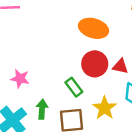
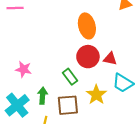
orange ellipse: (94, 28) -> (87, 26), turned 60

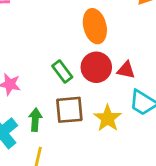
green rectangle: (70, 77) -> (62, 72), moved
brown square: (68, 105) -> (69, 110), moved

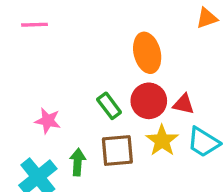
yellow star: (108, 118) -> (162, 141), moved

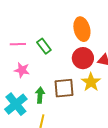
pink line: (35, 25) -> (18, 44), moved
green rectangle: (109, 106) -> (44, 46), moved

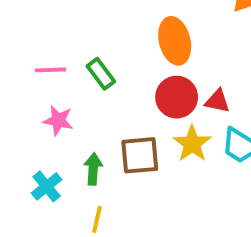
cyan cross: (16, 104) -> (47, 186), size x0.7

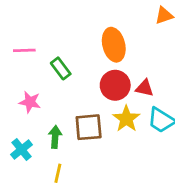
pink line: (50, 70) -> (24, 50), moved

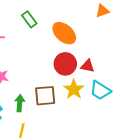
orange ellipse: (114, 45) -> (64, 33), turned -35
green rectangle: (61, 68) -> (29, 19), moved

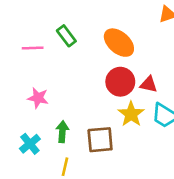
green rectangle: (29, 19) -> (66, 36), moved
brown square: (45, 96) -> (100, 140), moved

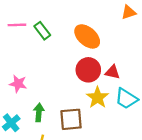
pink line: (33, 48) -> (17, 25), moved

